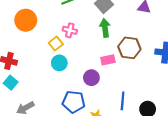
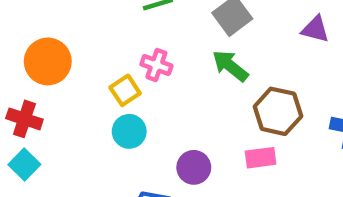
orange circle: (26, 20) -> (48, 61), moved
green arrow: (105, 28) -> (230, 66), turned -48
pink rectangle: (108, 60) -> (261, 158), moved

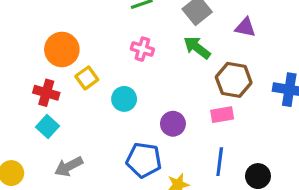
purple triangle: (315, 29) -> (245, 27), moved
yellow square: (125, 90) -> (87, 78), moved

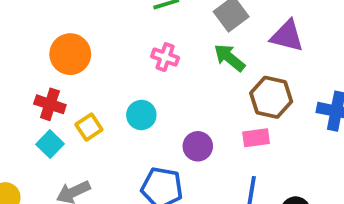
purple triangle: (245, 27) -> (287, 36), size x1.4
yellow square: (87, 78) -> (89, 127), moved

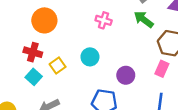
pink rectangle: (256, 138) -> (162, 69), turned -56

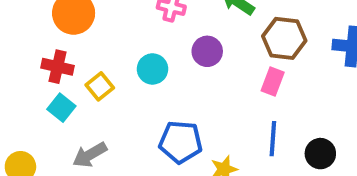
purple circle: (126, 75) -> (207, 51), moved

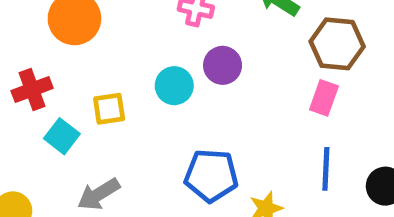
purple circle: (207, 51) -> (223, 65), moved
red cross: (57, 67) -> (32, 89), moved, turned -32
yellow square: (100, 86) -> (109, 109), turned 32

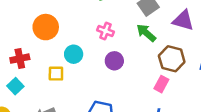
cyan circle: (174, 86) -> (74, 54), moved
cyan square: (62, 136) -> (15, 86), moved

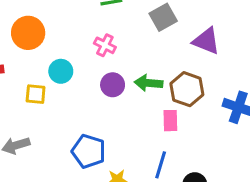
green arrow: (146, 33) -> (149, 83), moved, turned -42
pink rectangle: (161, 84) -> (170, 121), turned -35

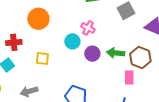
cyan circle: (61, 71) -> (72, 41), moved

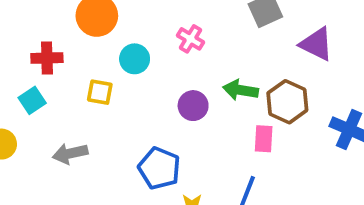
cyan circle: (72, 41) -> (135, 59), moved
purple circle: (92, 54) -> (193, 106), moved

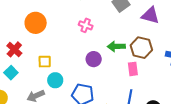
red cross: (47, 58) -> (14, 49), turned -35
cyan circle: (135, 59) -> (55, 80), moved

